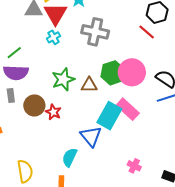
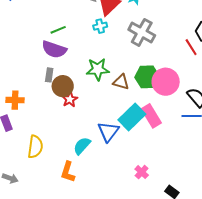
gray rectangle: (11, 96) -> (49, 75), moved
red star: (53, 112) -> (70, 99), moved

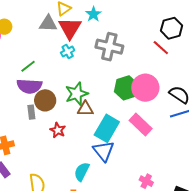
brown triangle: (121, 82) -> (85, 109), moved
brown circle: (63, 86) -> (45, 100), moved
cyan rectangle: (132, 117) -> (107, 128), moved

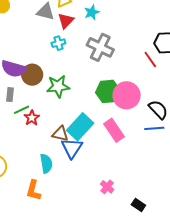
red triangle: (70, 28) -> (66, 21), size x0.7
green line: (28, 66) -> (22, 110), moved
brown circle: (45, 100) -> (32, 75), moved
brown triangle: (85, 109) -> (60, 134), moved
cyan semicircle: (82, 172) -> (46, 164), turned 132

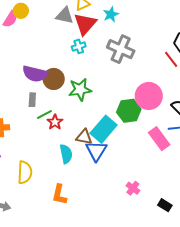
red triangle: (66, 21) -> (85, 24), size x1.4
green hexagon: (108, 91) -> (129, 111), moved
pink rectangle: (114, 130) -> (159, 139), moved
cyan semicircle: (46, 164) -> (66, 154), moved

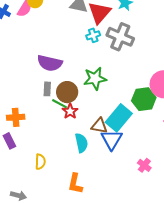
gray cross: (121, 49) -> (120, 37), moved
brown circle: (54, 79) -> (67, 92), moved
green line: (44, 114) -> (59, 104), turned 56
yellow semicircle: (25, 172) -> (40, 162), size x0.7
pink cross: (133, 188) -> (144, 165), moved

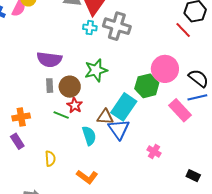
cyan cross: (93, 35) -> (90, 28), turned 32
green line: (59, 104) -> (61, 115), moved
orange L-shape: (75, 184) -> (87, 177), turned -60

